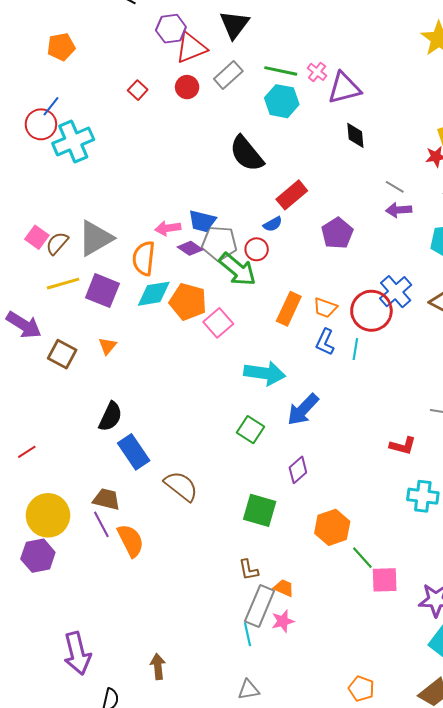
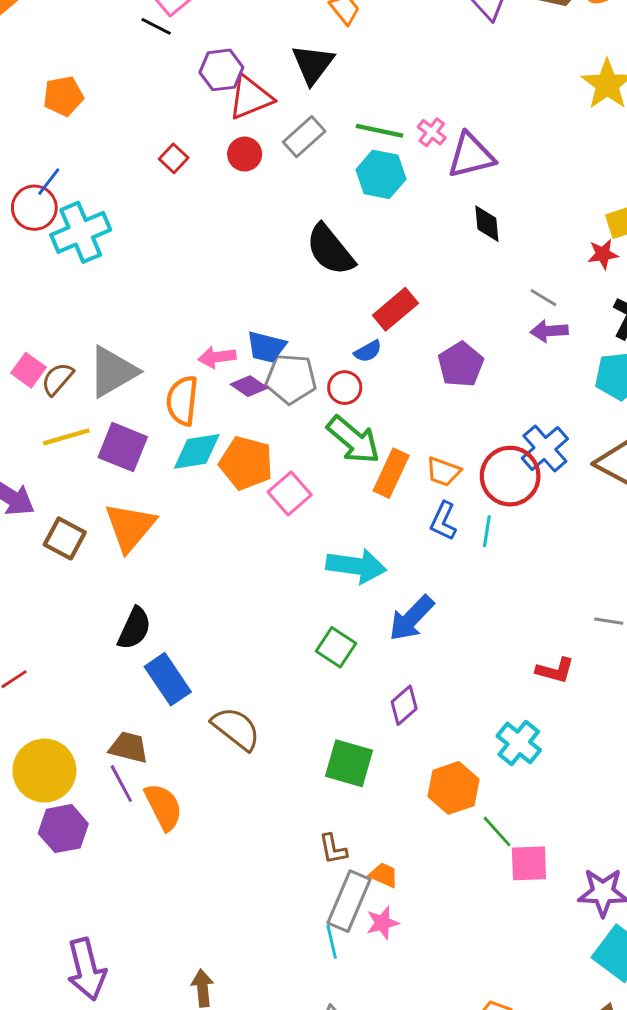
green arrow: (237, 269) -> (353, 440), moved
orange triangle: (107, 346) -> (130, 527), size x2.0
cyan cross: (423, 496) -> (519, 743), moved, turned 32
purple hexagon: (38, 556) -> (63, 829), moved

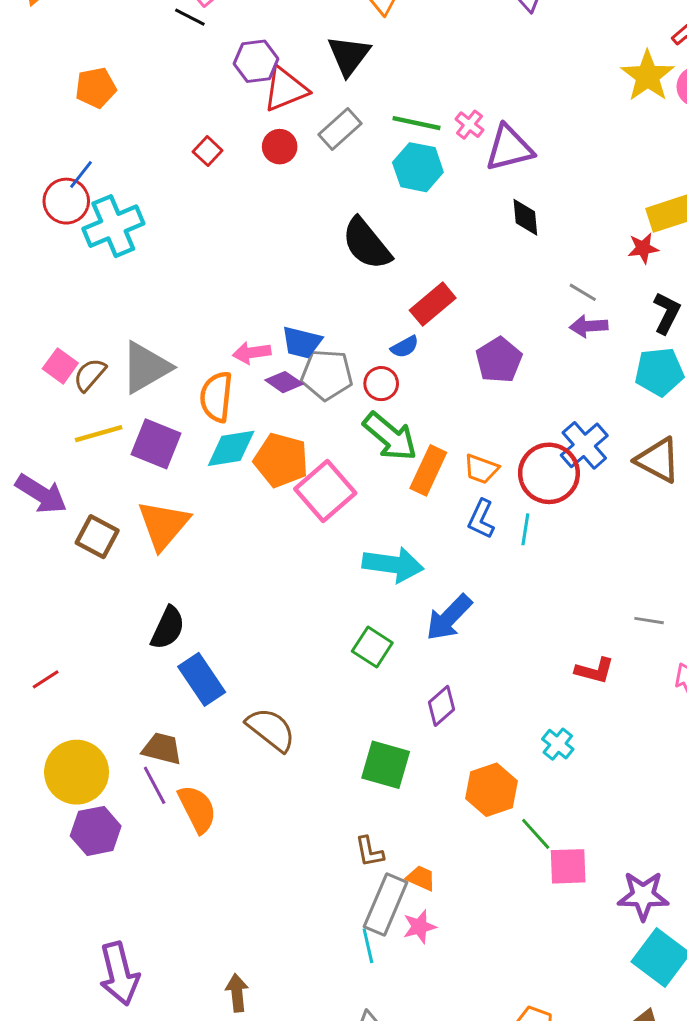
pink square: (290, 493) -> (325, 491), size x1.4
cyan cross: (519, 743) -> (558, 744), size x0.7

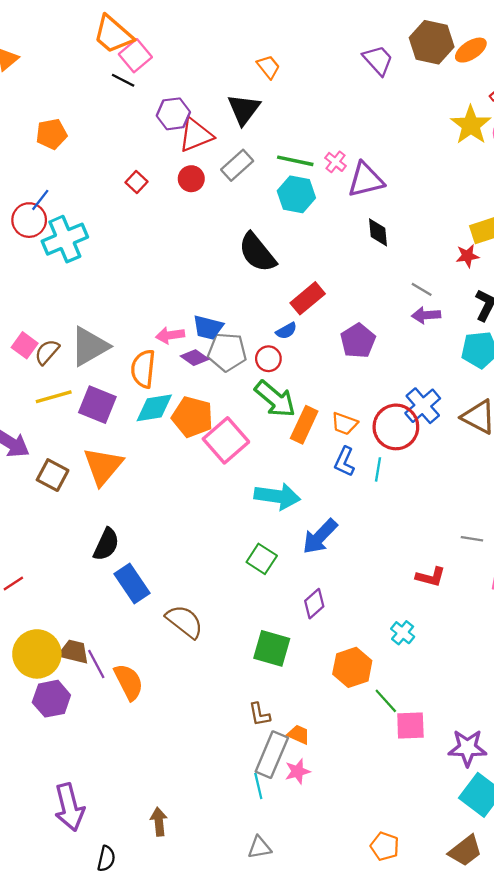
brown trapezoid: (162, 749) -> (74, 652), moved

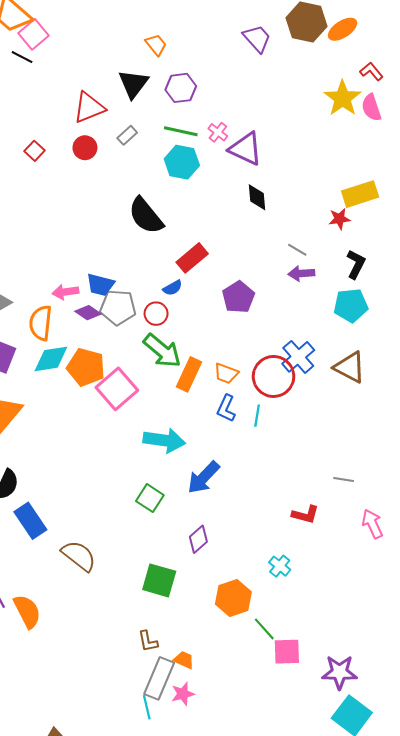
purple hexagon: (173, 114) -> (181, 88), moved
gray rectangle: (237, 165) -> (127, 135), size x0.7
purple triangle: (366, 180) -> (246, 149), turned 39

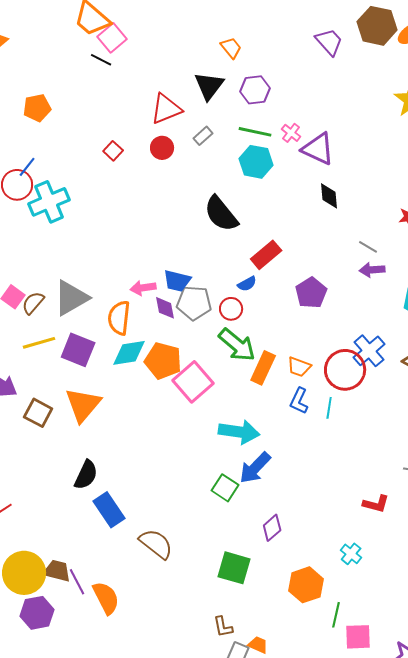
purple diamond: (88, 313) -> (165, 308), turned 45
blue arrow: (203, 477) -> (255, 468), moved
green line: (264, 629) -> (336, 615), turned 55

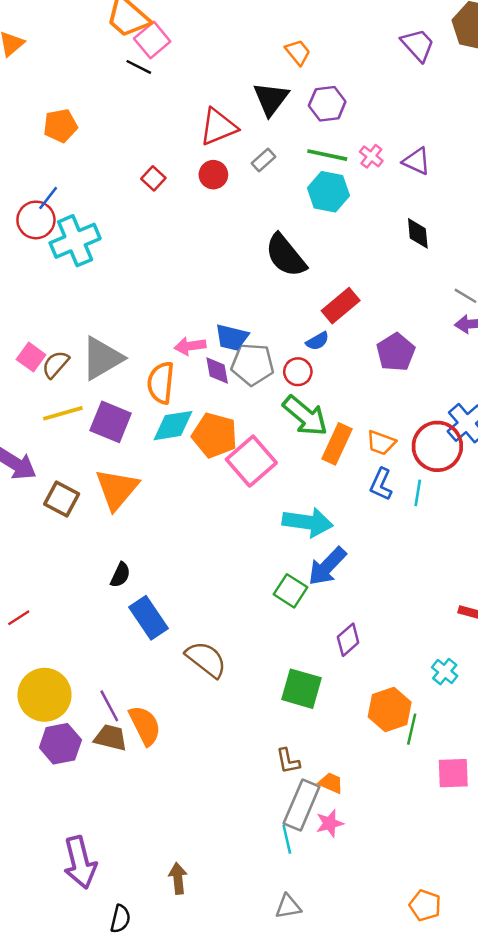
purple triangle: (318, 149) -> (417, 161), moved, size x0.7
black semicircle: (86, 475) -> (120, 575), size x0.7
brown trapezoid: (57, 571) -> (111, 738), moved
green line: (336, 615) -> (412, 729), moved

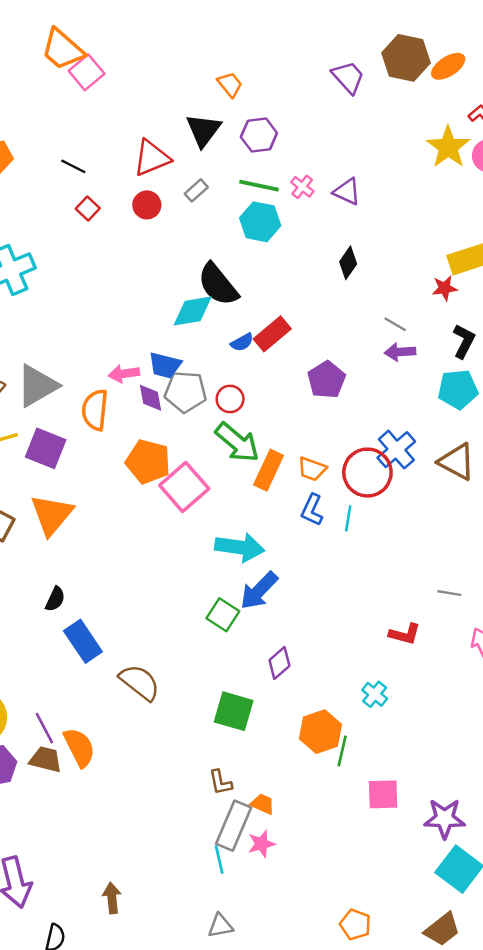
black line: (139, 67) -> (73, 166), moved
black diamond: (418, 233) -> (348, 263), turned 40
blue semicircle: (317, 341) -> (242, 342), moved
cyan diamond: (173, 426) -> (193, 311), moved

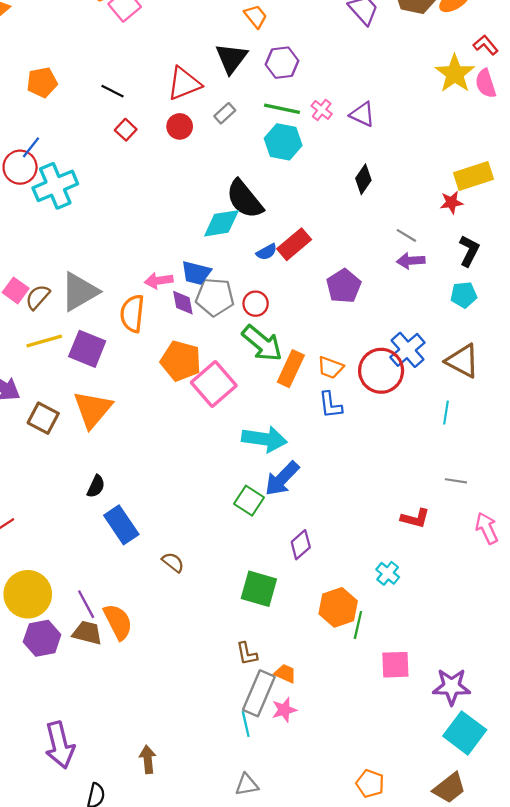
cyan pentagon: (458, 389) -> (464, 295), size x0.7
blue L-shape: (312, 510) -> (330, 405), turned -32
cyan line: (348, 518) -> (446, 413), moved
brown semicircle: (140, 682) -> (173, 562), size x0.6

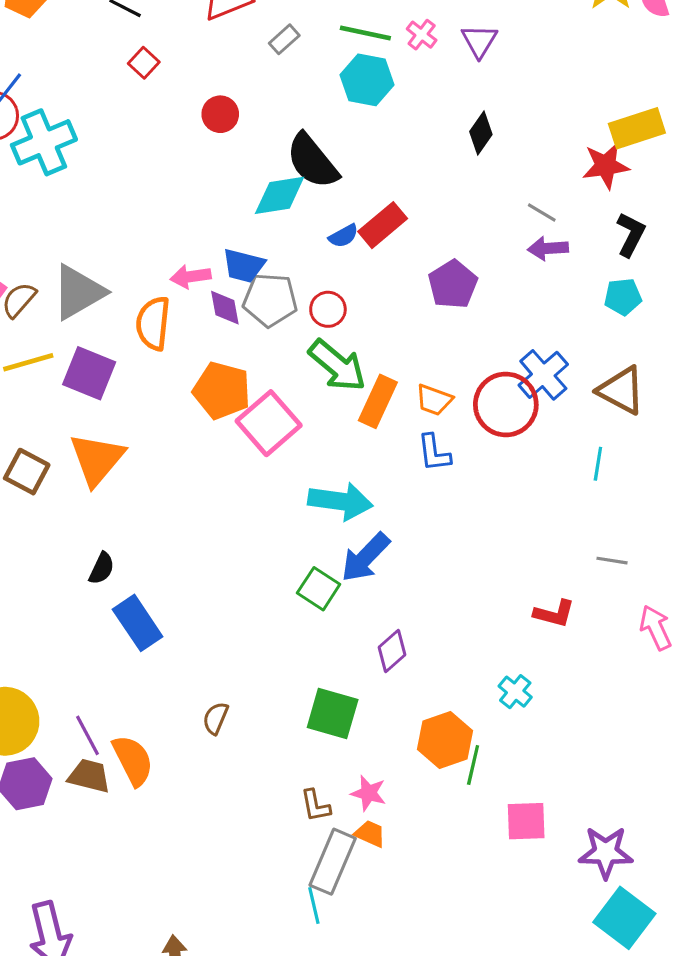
purple triangle: (362, 114) -> (479, 41), turned 36
red circle: (180, 126) -> (220, 114), moved
red star: (452, 202) -> (606, 166), size x1.4
brown semicircle: (173, 562) -> (216, 718), moved, turned -105
pink star: (284, 710) -> (368, 793), moved, turned 30

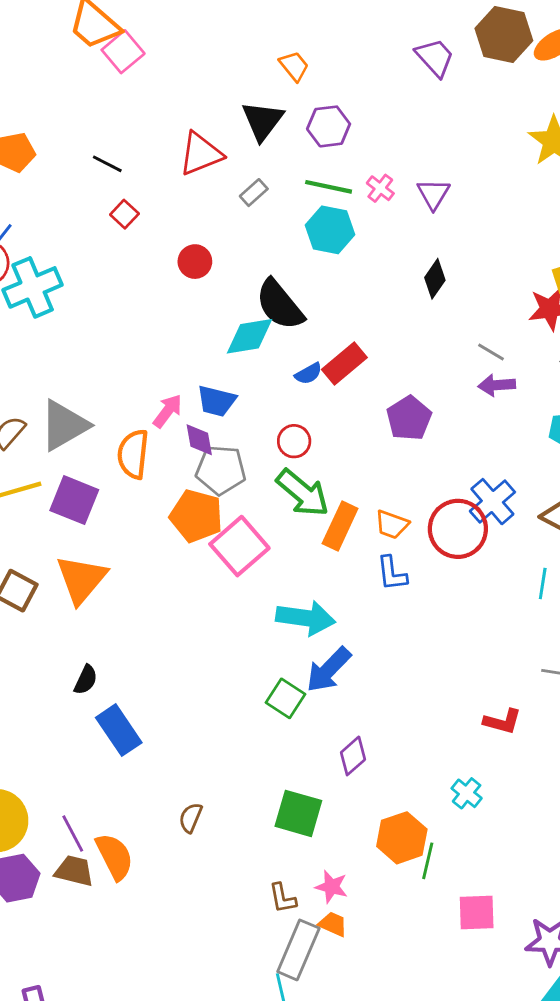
pink arrow: (191, 277) -> (168, 411), turned 135
gray pentagon: (270, 300) -> (221, 470), moved

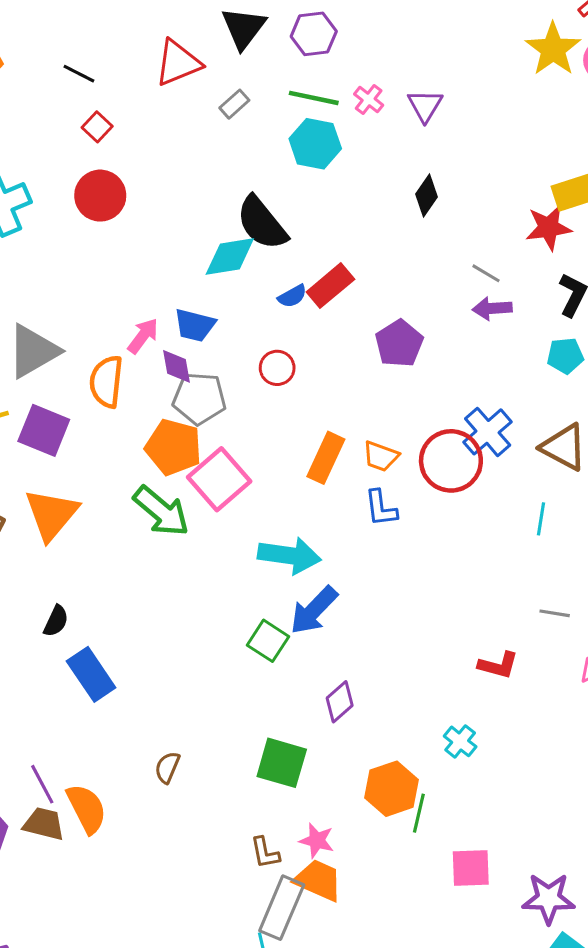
red circle: (195, 262) -> (100, 196), moved, size x1.4
green arrow: (303, 493) -> (161, 511), moved
orange trapezoid: (333, 924) -> (318, 880), size x1.6

